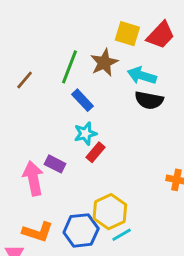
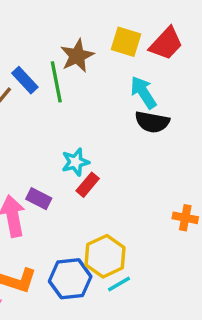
brown star: (104, 63) -> (77, 56), moved
green line: (69, 67) -> (56, 82), turned -32
cyan arrow: (142, 76) -> (143, 92), turned 40
blue rectangle: (82, 100) -> (25, 80), moved

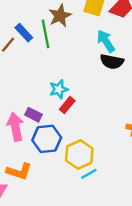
blue hexagon: (70, 279) -> (47, 139), moved

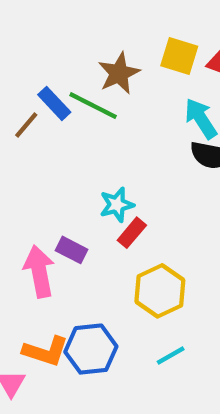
green line: (46, 34) -> (93, 106), turned -52
blue hexagon: (47, 139) -> (91, 349), moved
yellow hexagon: (79, 154) -> (160, 291), moved

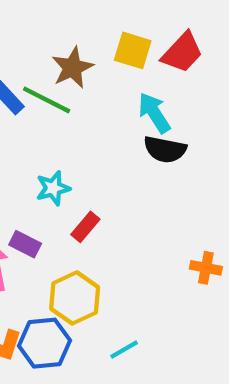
cyan star: (117, 205) -> (53, 188), moved
yellow hexagon: (160, 291) -> (75, 298), moved

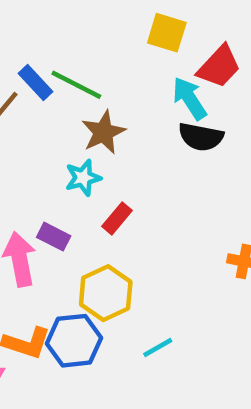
red trapezoid: (182, 53) -> (219, 67), moved
brown star: (72, 68) -> (103, 132), moved

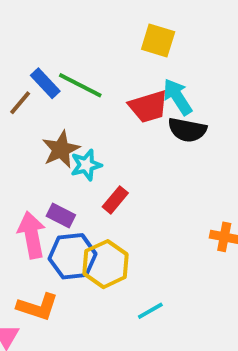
red trapezoid: (219, 67) -> (148, 107), moved, turned 30
brown star: (103, 132) -> (61, 149), moved
blue hexagon: (74, 341) -> (73, 256), moved

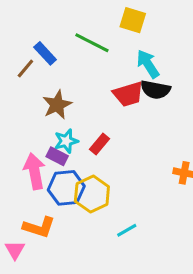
green line: (80, 85) -> (92, 43), moved
red trapezoid: (148, 107) -> (128, 94), moved
cyan star: (86, 165) -> (66, 141), moved

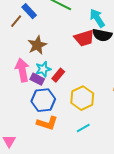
red rectangle: (99, 144) -> (58, 75), moved
pink arrow: (34, 171) -> (22, 70), moved
yellow hexagon: (92, 194) -> (82, 98), moved
orange L-shape: (39, 227) -> (47, 123), moved

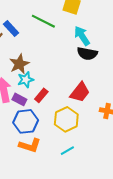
red trapezoid: (84, 38) -> (80, 92), moved, turned -35
cyan star: (43, 69) -> (26, 80), moved

